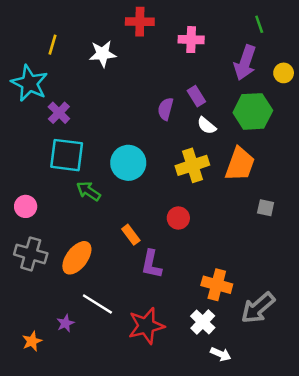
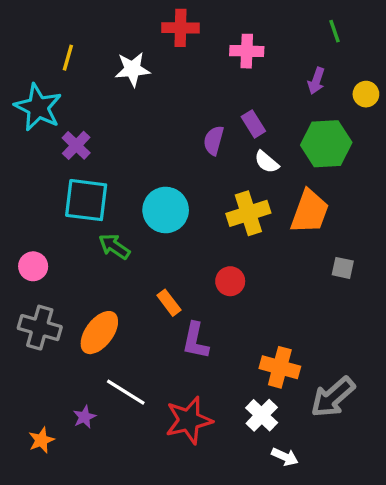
purple arrow: (245, 63) -> (316, 81), size x0.6

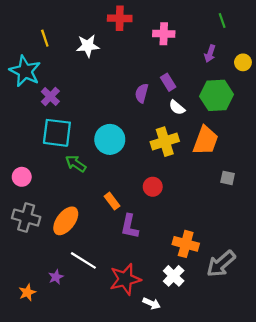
yellow line: (68, 58) -> (45, 38), turned -35
white arrow: (285, 457) -> (152, 303), moved

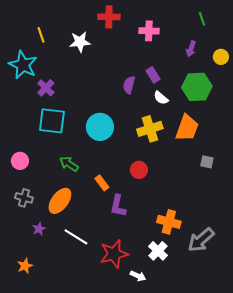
green arrow: (76, 164) -> (69, 164), moved
gray cross: (26, 218) -> (24, 198), size x0.7
purple star: (56, 277) -> (39, 229), moved

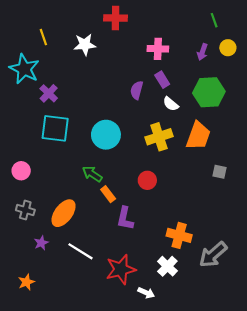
pink cross: (149, 31) -> (158, 49), moved
yellow circle: (221, 57) -> (228, 48), moved
green arrow: (69, 164) -> (92, 174), moved

